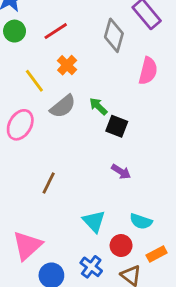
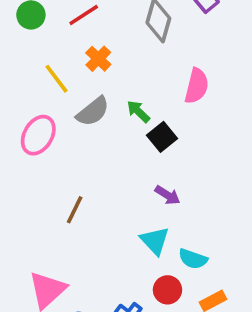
pink semicircle: (148, 71) -> (197, 86), moved
black square: (117, 126) -> (162, 137), turned 30
cyan triangle: (94, 221) -> (155, 241), moved

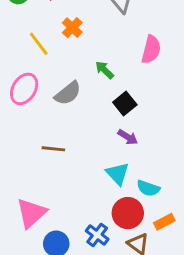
gray semicircle: (93, 111) -> (68, 93), moved
black square: (162, 137) -> (125, 104), moved
brown line: (75, 210) -> (53, 149), turned 70
red circle: (167, 290) -> (128, 213), size x1.4

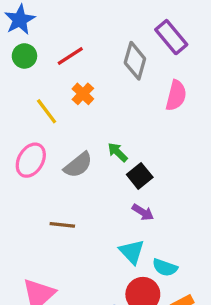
pink semicircle: (151, 49) -> (176, 95), moved
green arrow: (104, 70) -> (118, 152), moved

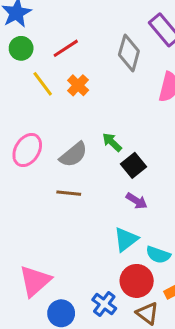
yellow line: (47, 111) -> (43, 84), moved
brown line: (62, 225) -> (69, 193), moved
cyan triangle: (132, 252) -> (126, 239), turned 36

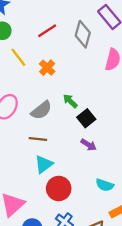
red line: (66, 48) -> (47, 31), moved
orange cross: (78, 85) -> (47, 68), moved
cyan triangle: (126, 239) -> (44, 164), moved
red circle: (137, 281) -> (59, 188), moved

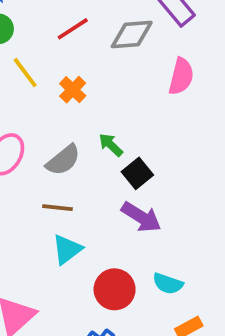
gray diamond: (83, 34) -> (132, 35), turned 70
purple arrow: (89, 145) -> (141, 217), size x1.5
red circle: (59, 188) -> (115, 289), moved

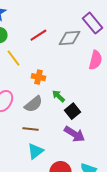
orange cross: (73, 90) -> (38, 77), moved, turned -32

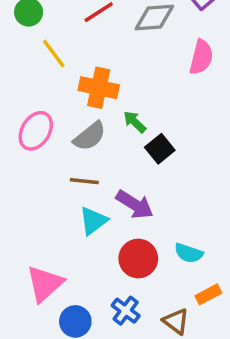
orange cross: (38, 77) -> (99, 88), size x1.5
purple arrow: (74, 134) -> (135, 205), moved

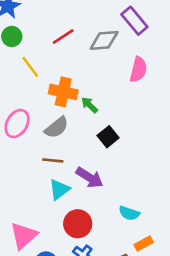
green arrow: (135, 122) -> (90, 105), moved
red circle: (138, 258) -> (78, 224), moved

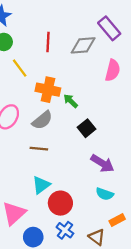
red line: (63, 36) -> (48, 42), turned -54
purple arrow: (90, 178) -> (102, 163), moved
cyan triangle: (59, 189) -> (41, 185), moved

